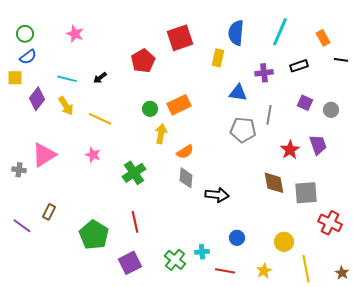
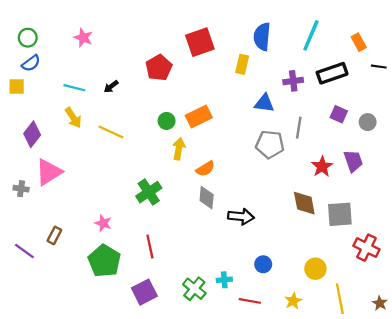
black rectangle: (299, 66) -> (332, 73), size x1.5
purple diamond: (37, 99) -> (32, 134), moved
pink star: (93, 155) -> (103, 223), moved

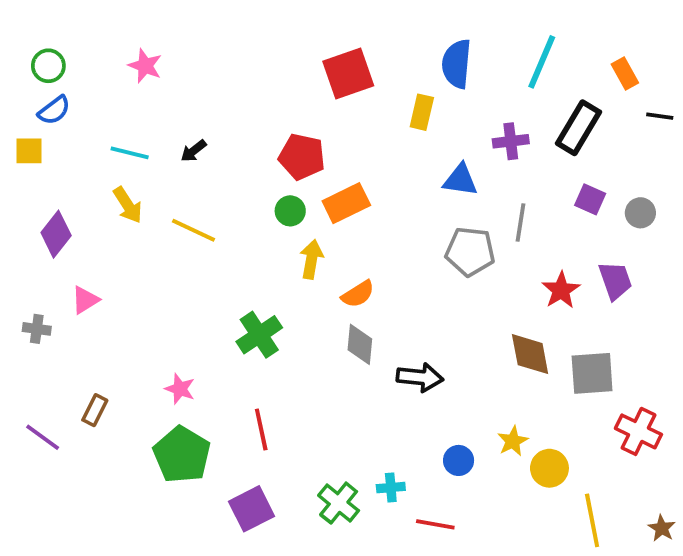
red pentagon: (159, 68) -> (302, 157), moved, turned -30
black rectangle: (332, 73) -> (578, 128), turned -40
pink triangle: (49, 172) -> (85, 300), size x0.6
yellow star: (293, 301) -> (513, 441), moved

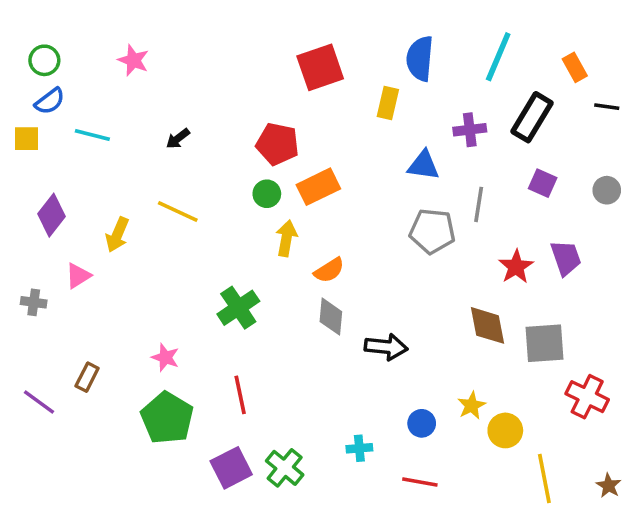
cyan line: (130, 153) -> (92, 135), moved
yellow arrow: (128, 205) -> (117, 235), moved, turned 56
gray circle: (640, 213) -> (607, 190), moved
green cross: (339, 503) -> (285, 468), moved
red line: (435, 524) -> (420, 482), moved

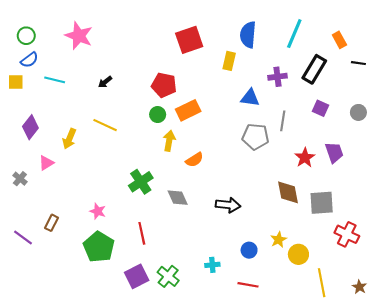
pink star: (133, 60) -> (79, 36), size x1.5
gray cross: (34, 302) -> (20, 179), turned 32
gray diamond: (331, 317) -> (178, 198), moved, turned -30

